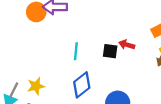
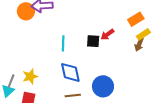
red arrow: (127, 45) -> (107, 34), turned -48
blue diamond: (82, 85) -> (70, 72), turned -60

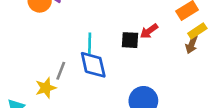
blue diamond: (70, 72) -> (93, 65), moved
gray line: (11, 81) -> (61, 71), moved

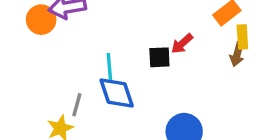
yellow rectangle: (197, 31) -> (242, 37), turned -54

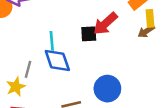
red arrow: (182, 44) -> (105, 24), size x1.5
brown arrow: (237, 54) -> (146, 31), turned 42

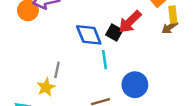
black square: (89, 34) -> (114, 33), turned 35
cyan line: (52, 41) -> (104, 60), moved
blue diamond: (57, 60) -> (89, 35), moved

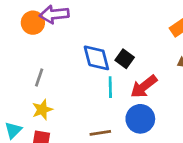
red arrow: (130, 22) -> (144, 87), moved
gray line: (57, 70) -> (39, 78), moved

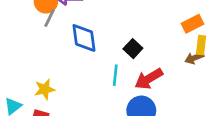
blue diamond: (96, 58) -> (84, 38), moved
gray line: (39, 78) -> (50, 18), moved

